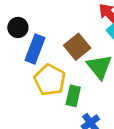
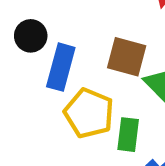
brown square: (77, 47) -> (127, 57), turned -30

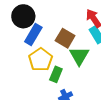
black circle: (31, 36) -> (23, 16), size x1.5

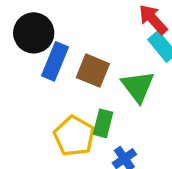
brown square: (65, 38) -> (93, 71), moved
yellow pentagon: (41, 60) -> (74, 136), moved

